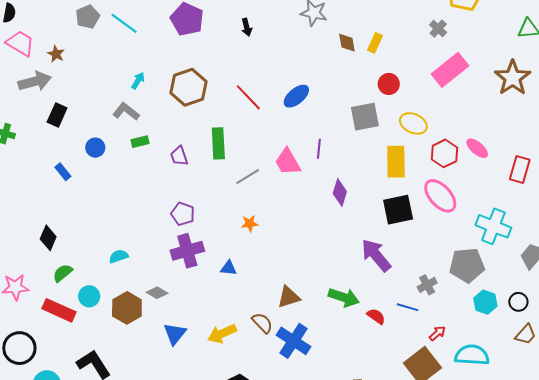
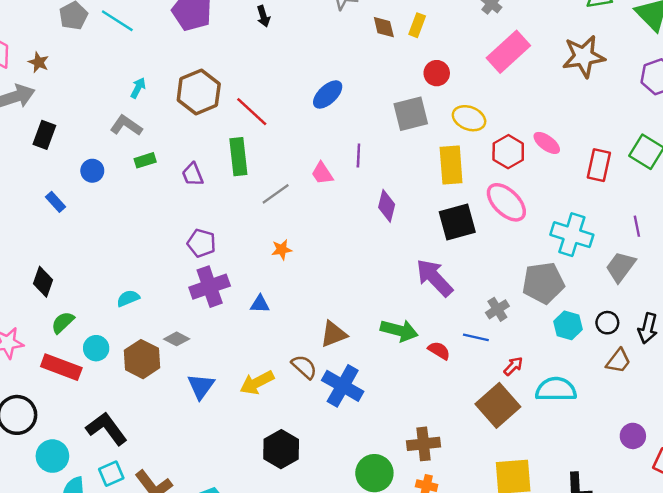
brown star: (513, 78) -> (584, 56), turned 30
red line: (248, 97) -> (252, 112), moved
pink trapezoid: (288, 162) -> (322, 173), size x0.7

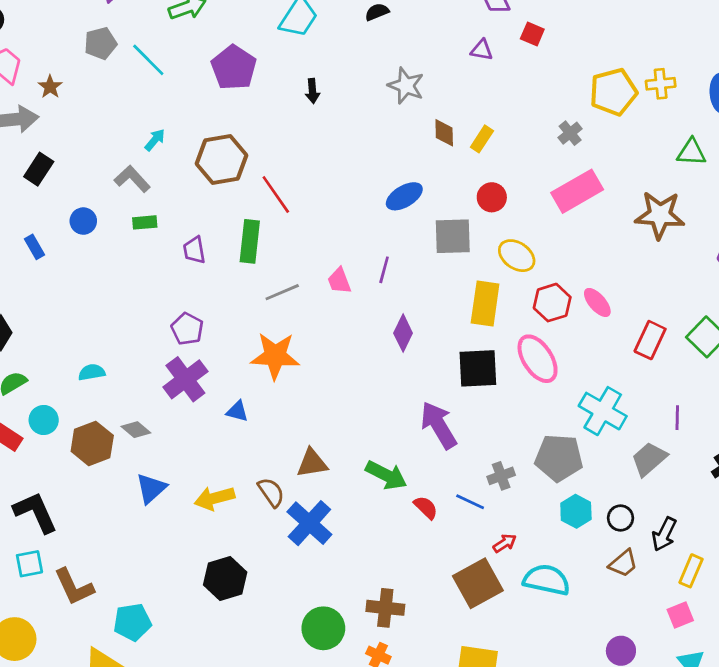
blue ellipse: (328, 94) -> (404, 196), moved
orange star: (282, 250) -> (275, 356), size x2.0
purple cross: (210, 287) -> (185, 379), turned -30

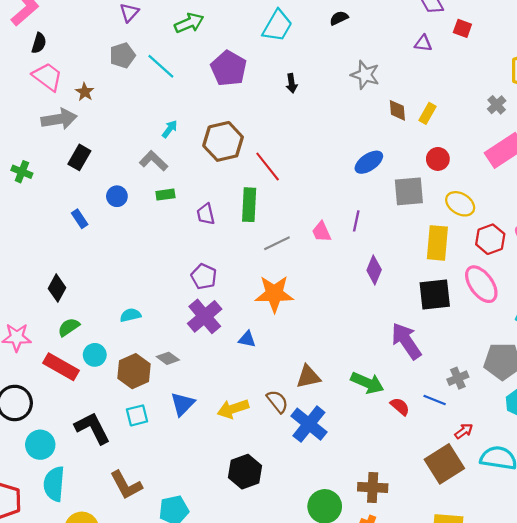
cyan square: (29, 564) -> (137, 415), moved

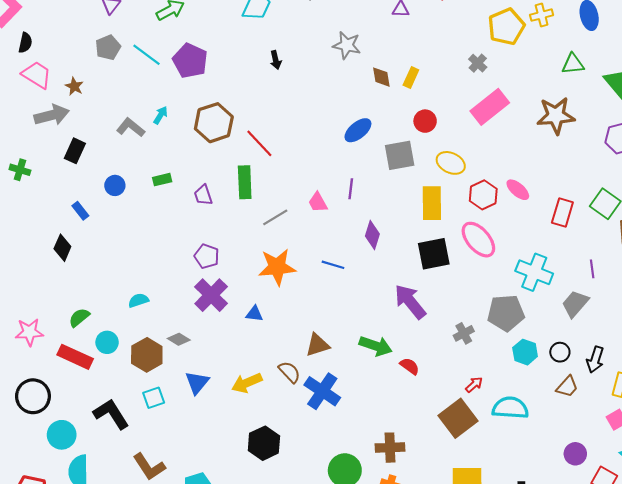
purple pentagon: (229, 68) -> (190, 61), moved
gray L-shape: (154, 161) -> (131, 127), moved
black diamond: (57, 288) -> (62, 248), moved
blue line: (435, 400) -> (333, 265), moved

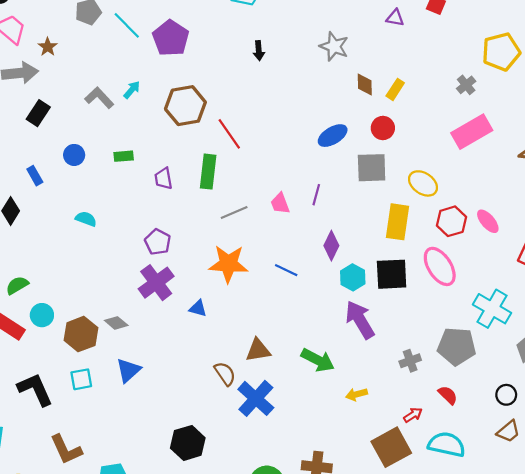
red circle: (425, 121) -> (383, 128), moved
cyan semicircle: (138, 300) -> (86, 219), moved, turned 30
cyan hexagon: (525, 352) -> (353, 277), moved
red semicircle: (410, 366) -> (448, 395), moved
yellow arrow: (247, 383) -> (356, 394), moved, size x0.7

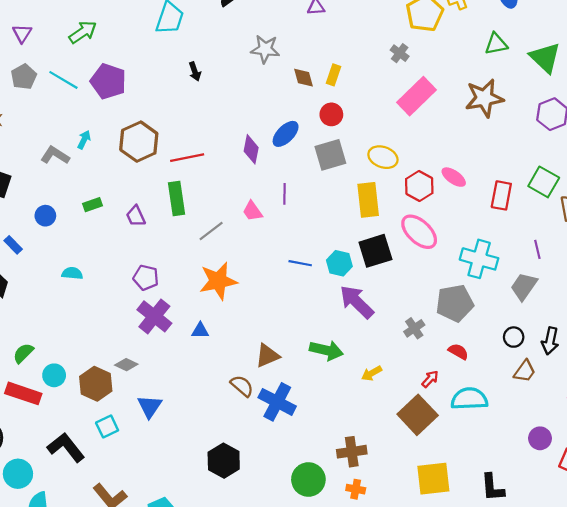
red line: (229, 134) -> (187, 158), turned -52
purple diamond: (331, 246) -> (251, 149), moved
blue line: (286, 270) -> (300, 263), moved

